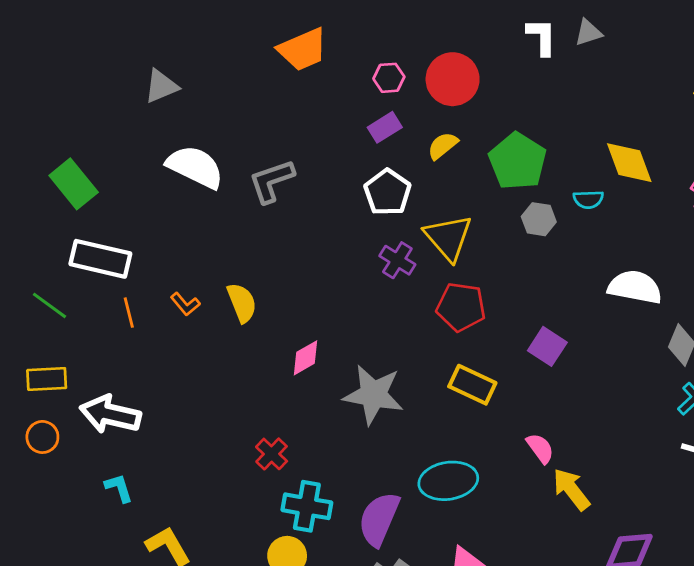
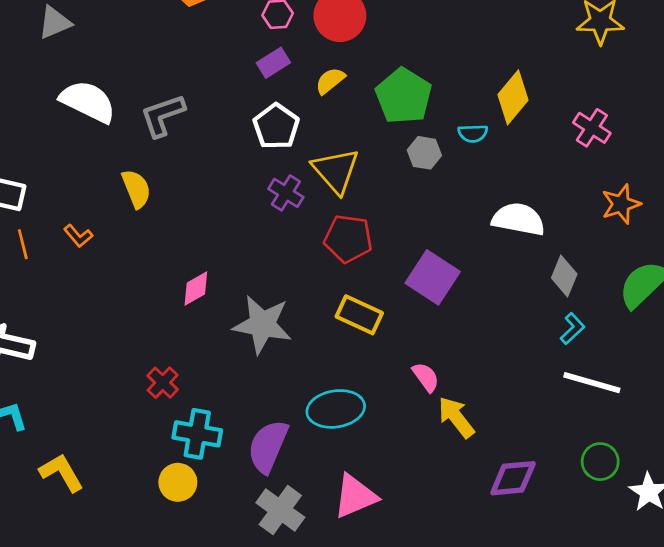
yellow diamond: (629, 163) -> (513, 97), turned 60
yellow semicircle: (242, 303) -> (136, 189), moved
purple square: (547, 346) -> (433, 277), size x1.4

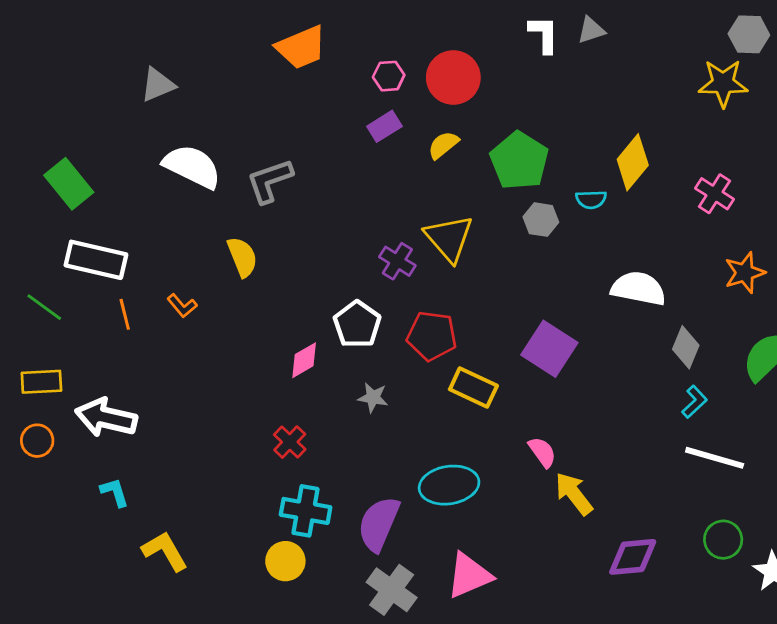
white pentagon: (276, 126) -> (357, 324), moved
red pentagon: (348, 239) -> (432, 336), moved
gray star: (262, 324) -> (373, 398), size x0.5
red cross: (163, 383) -> (290, 442), moved

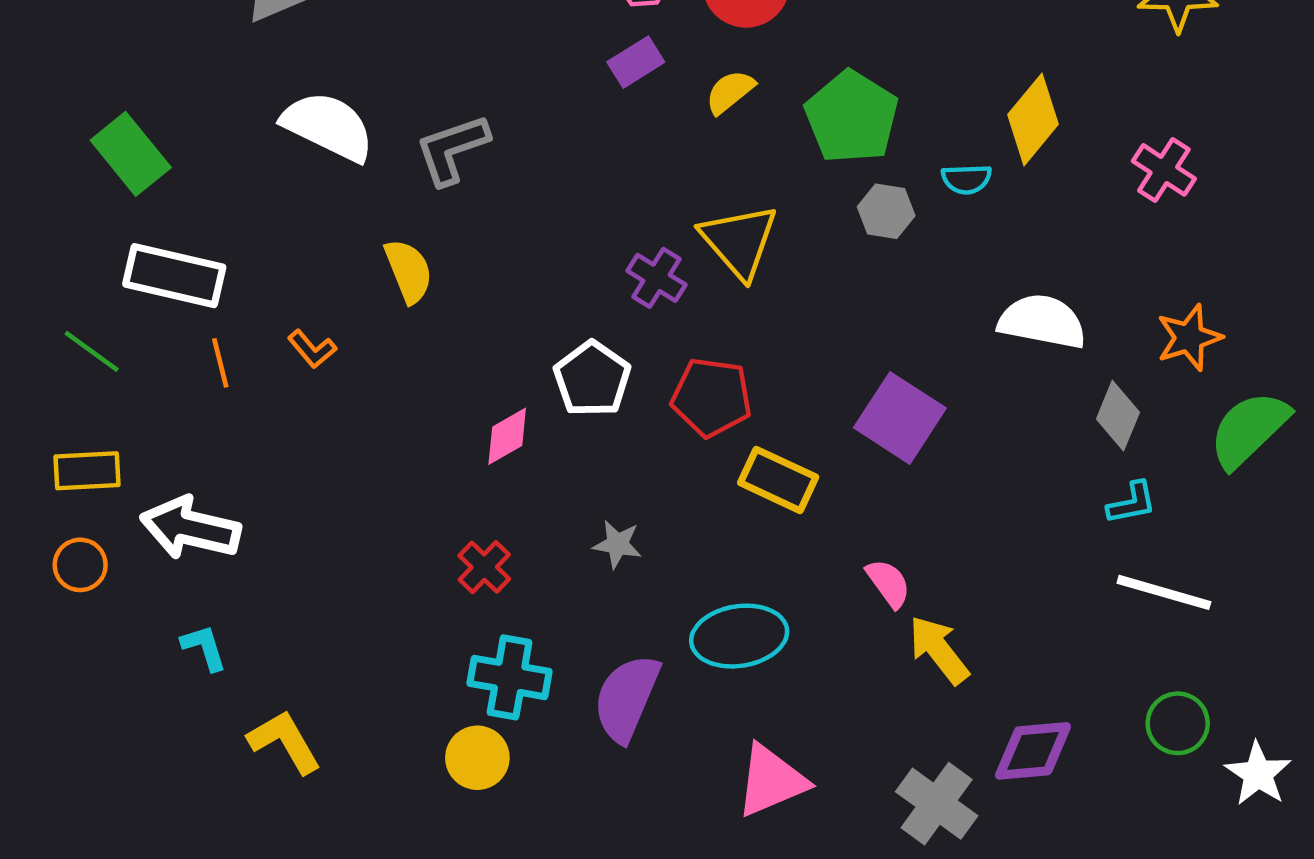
orange star: (745, 273) -> (1189, 338), moved
gray star: (373, 398) -> (617, 544), moved
cyan L-shape: (694, 402) -> (1132, 503), turned 32
gray cross: (392, 590) -> (937, 804), moved

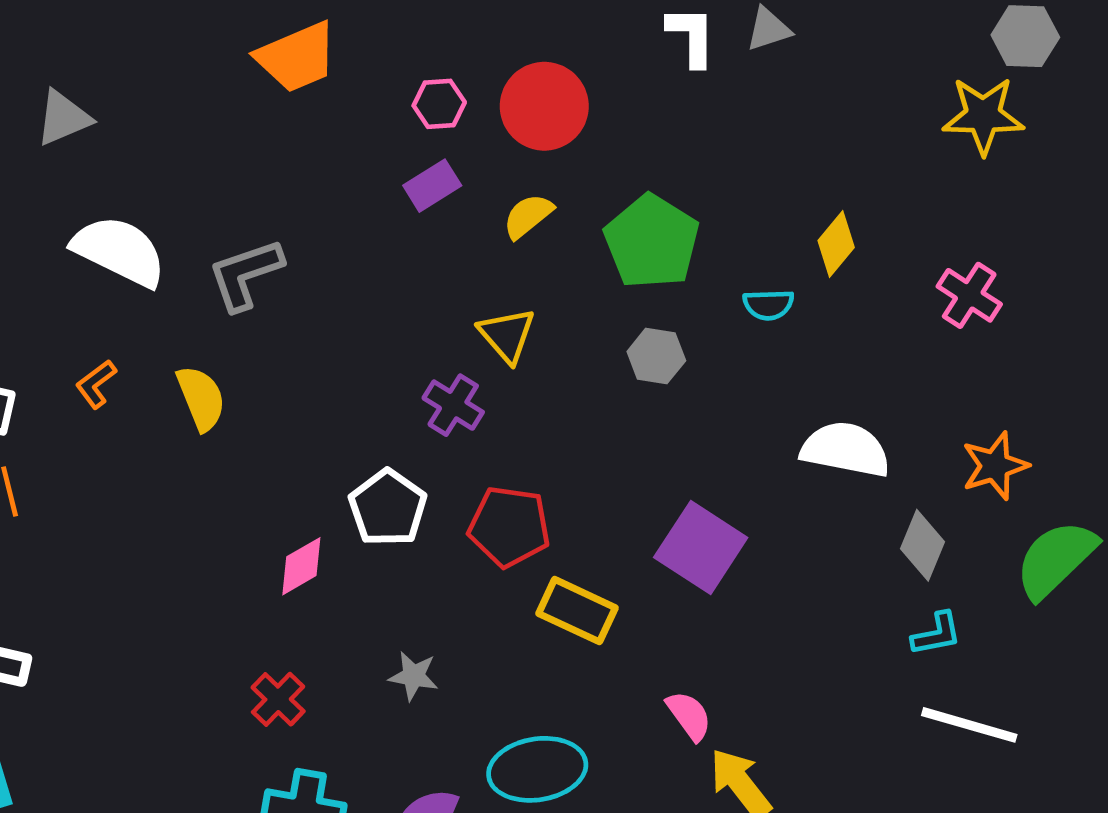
yellow diamond: (1033, 119) -> (836, 244), size x0.7
gray hexagon: (886, 211) -> (656, 356), moved
yellow triangle: (739, 241) -> (507, 335), moved, size x0.7
orange L-shape: (312, 349) -> (96, 384), moved, turned 93

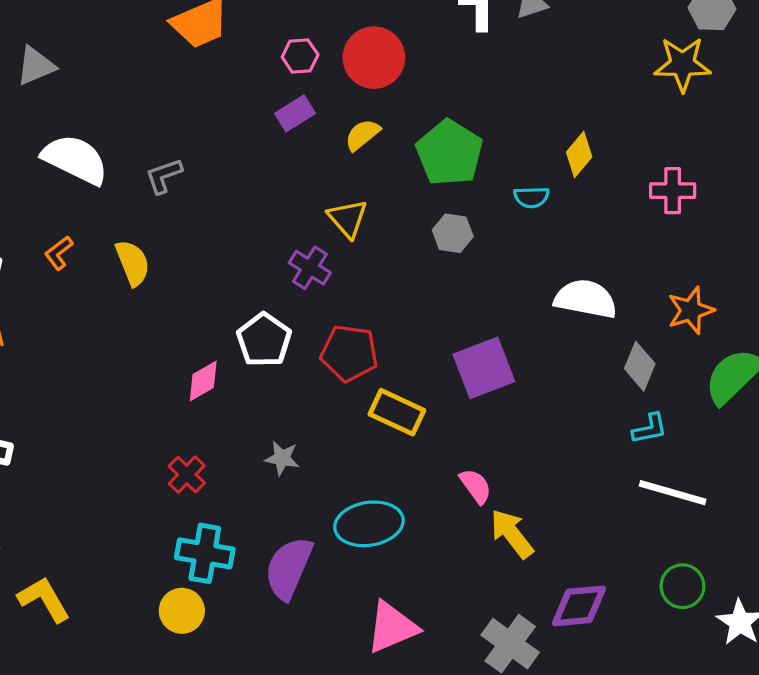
gray L-shape: (245, 274) -> (164, 176), size x0.7
pink cross: (969, 295) -> (673, 191), turned -33
purple square: (701, 548) -> (484, 368), turned 36

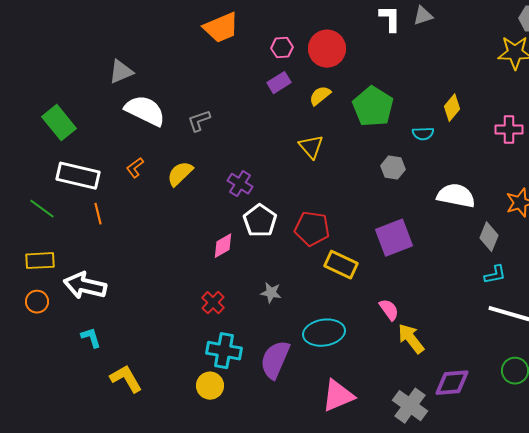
gray triangle: (36, 66) -> (121, 72), moved
gray hexagon: (453, 233) -> (393, 168), moved
yellow semicircle: (133, 263) -> (180, 174), turned -112
purple cross: (310, 268) -> (240, 184), moved

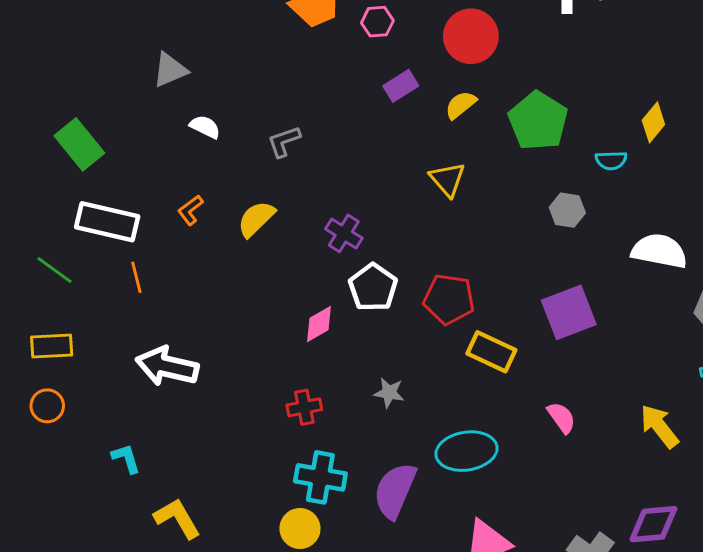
pink hexagon: (282, 48) -> (377, 22), moved
white semicircle: (145, 111) -> (205, 127), size x0.5
white arrow: (85, 286) -> (167, 366), moved
red cross: (213, 303) -> (304, 407), turned 35
yellow arrow: (411, 339) -> (659, 426), moved

